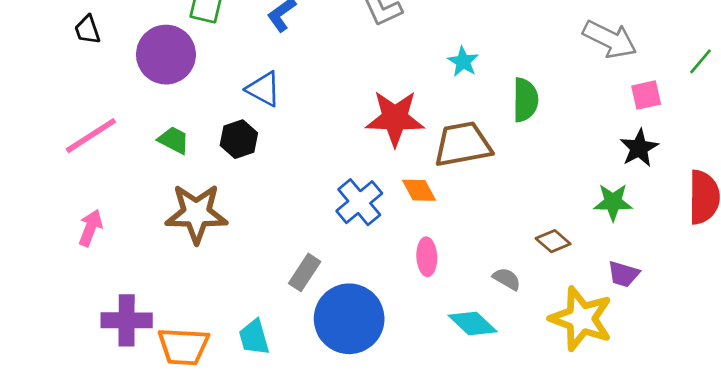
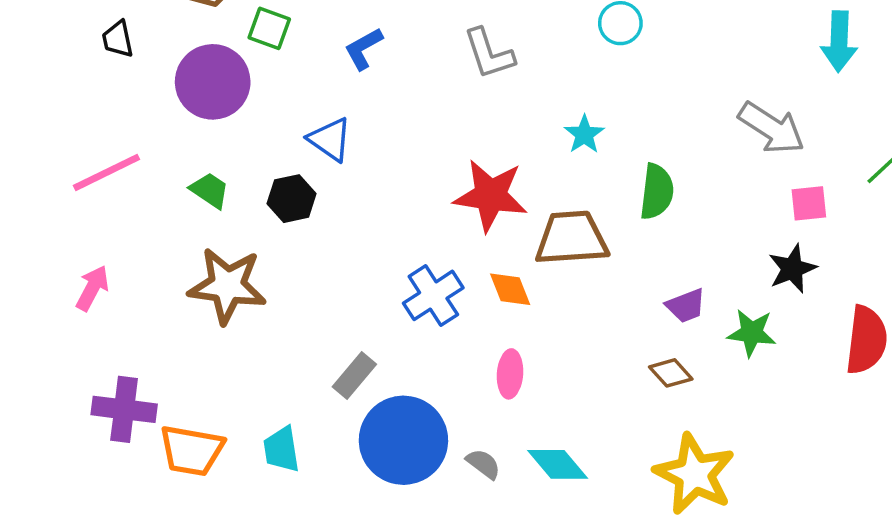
purple trapezoid: (623, 274) -> (686, 306), moved, turned -44
gray semicircle: (507, 279) -> (483, 464), moved

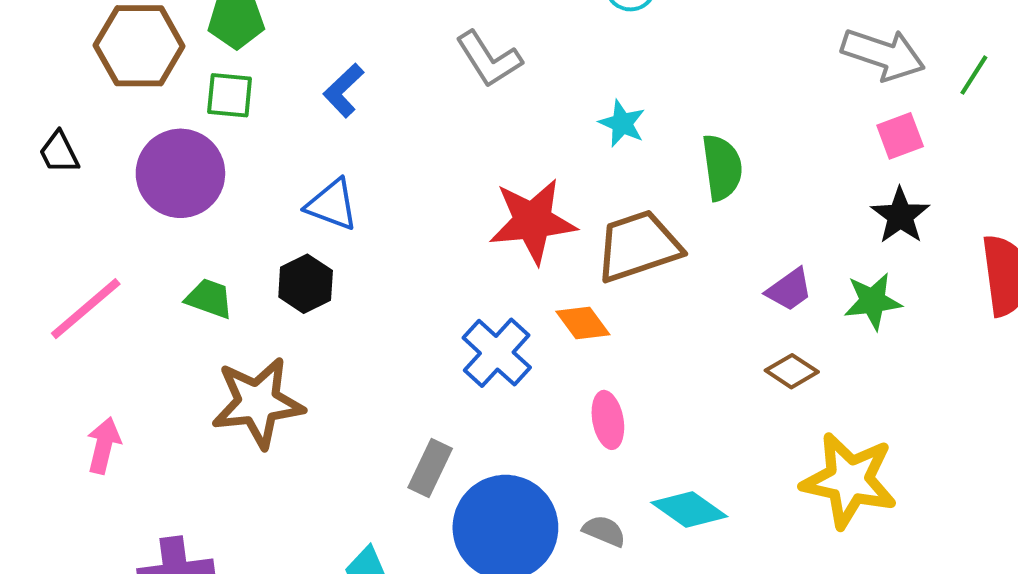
gray arrow: (772, 128) -> (883, 54), moved

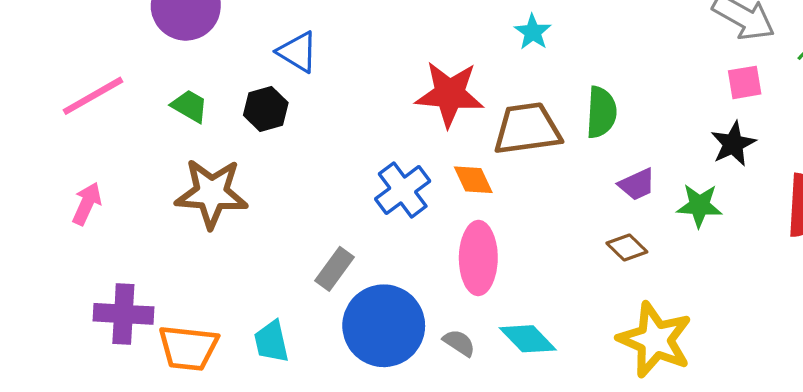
green semicircle: (722, 168) -> (601, 112), moved
pink ellipse: (608, 420) -> (478, 258), size x1.6

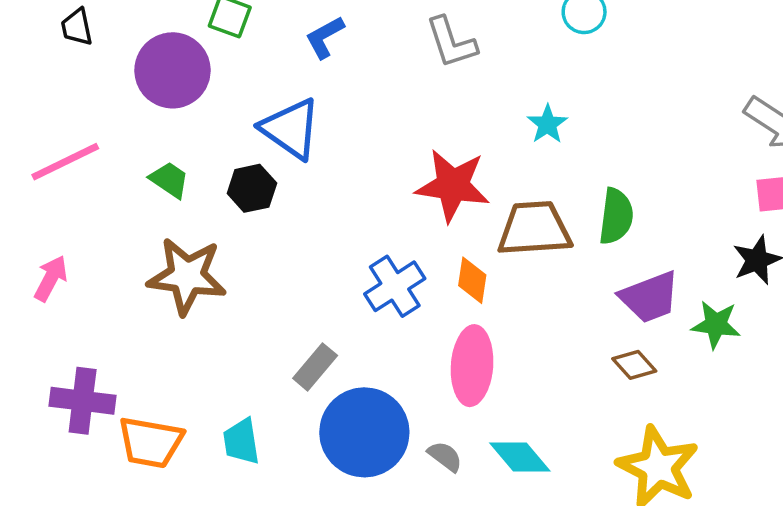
blue triangle: (298, 52) -> (291, 129), size x1.4
orange diamond: (473, 180) -> (472, 280), turned 30
purple trapezoid: (637, 184) -> (650, 297), size x1.5

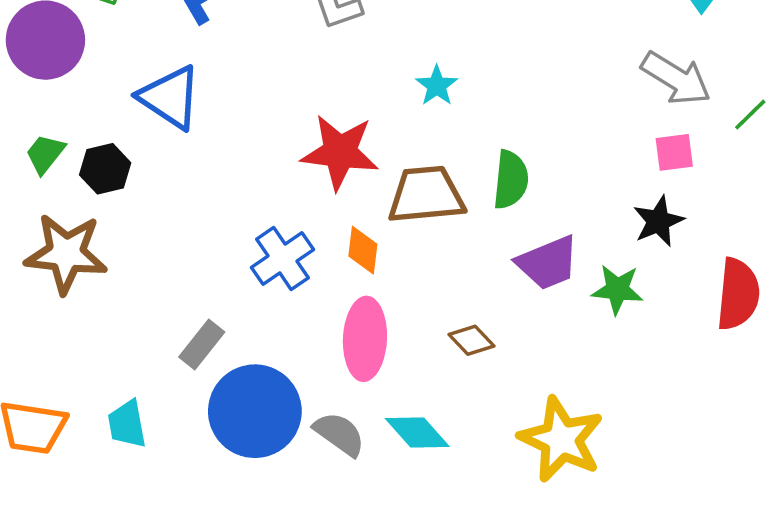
green trapezoid: (169, 180) -> (45, 154), turned -84
black hexagon: (252, 188) -> (105, 169), moved
brown diamond: (634, 365) -> (471, 340), moved
gray semicircle: (445, 456) -> (339, 434), size x1.4

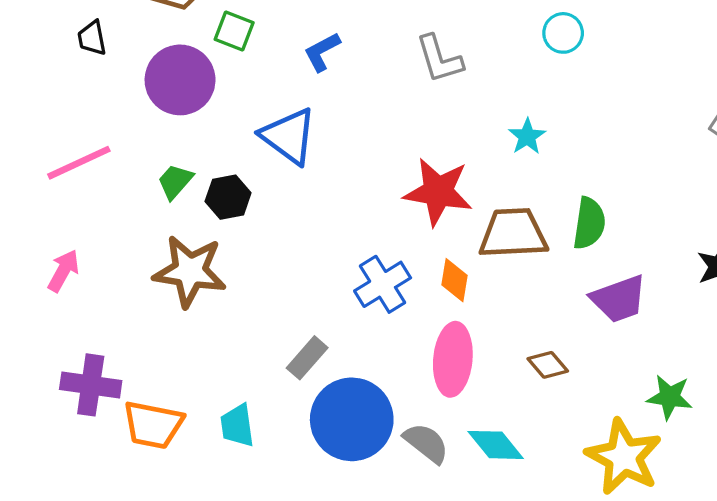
green star: (617, 290) -> (670, 397), moved

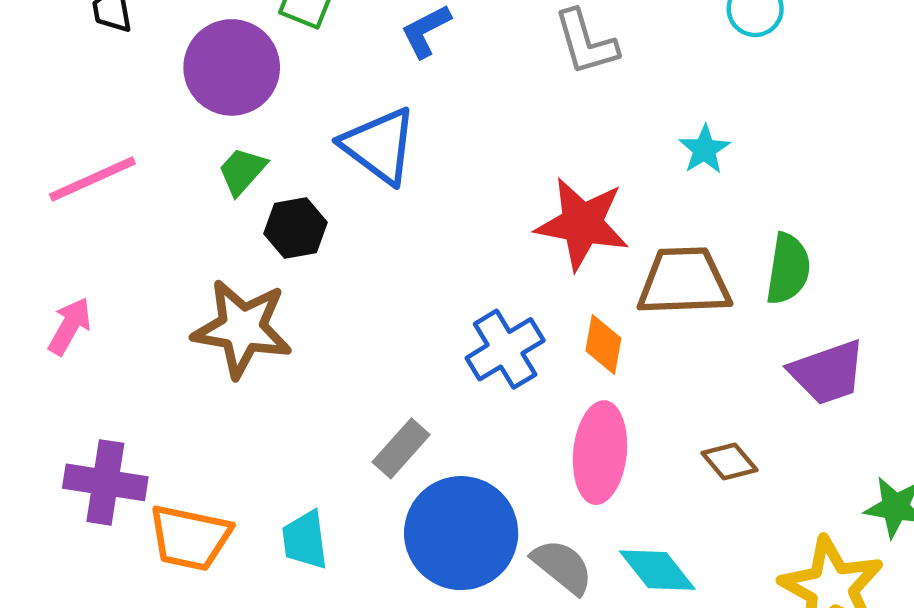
green trapezoid: (175, 181) -> (242, 171), moved

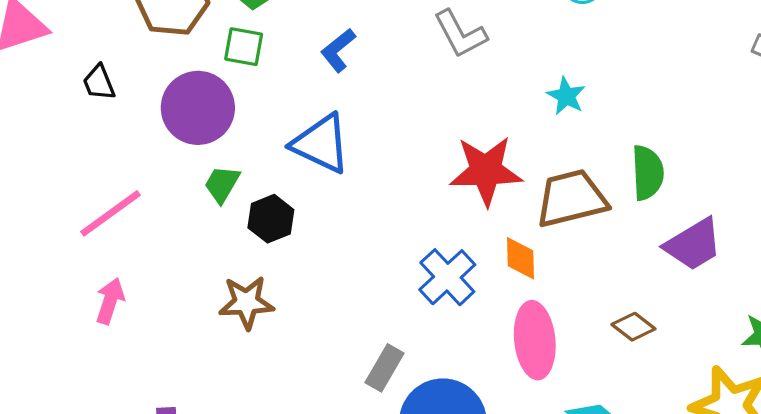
pink arrow: (70, 326) -> (110, 301), moved
brown star: (242, 328) -> (246, 302), size x0.7

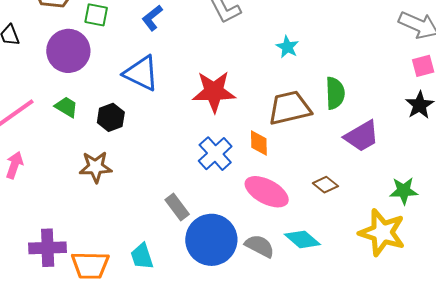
red star: (486, 171) -> (214, 92), moved
green trapezoid: (222, 184) -> (66, 107), moved, turned 90
pink ellipse: (535, 340) -> (267, 192), turned -57
gray rectangle: (385, 368) -> (177, 207), turned -68

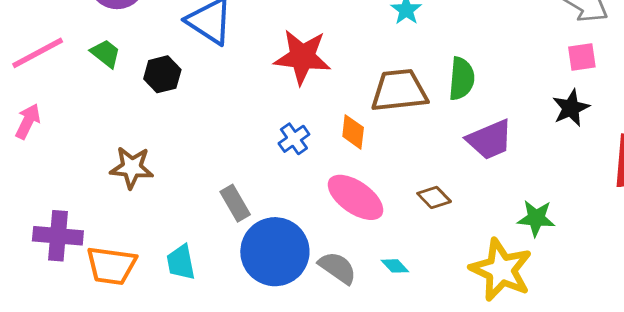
blue cross: (215, 154) -> (294, 139), size x0.7
brown star: (96, 167) -> (132, 168), moved
cyan diamond: (302, 239) -> (395, 266), size x0.6

